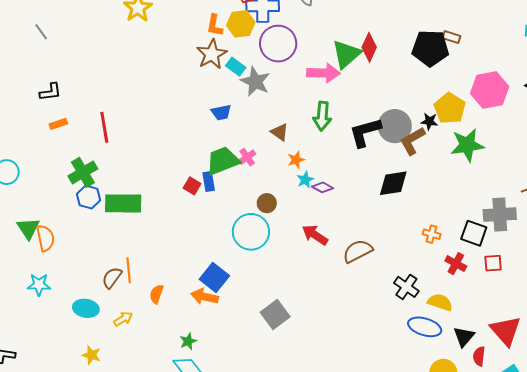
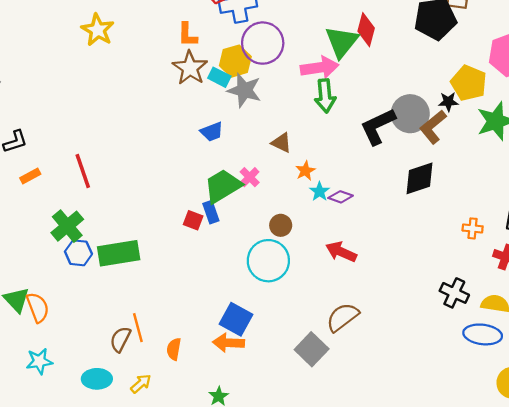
yellow hexagon: (241, 24) -> (235, 61), moved
green arrow: (322, 116) -> (325, 96), moved
brown semicircle: (358, 251) -> (343, 317), moved

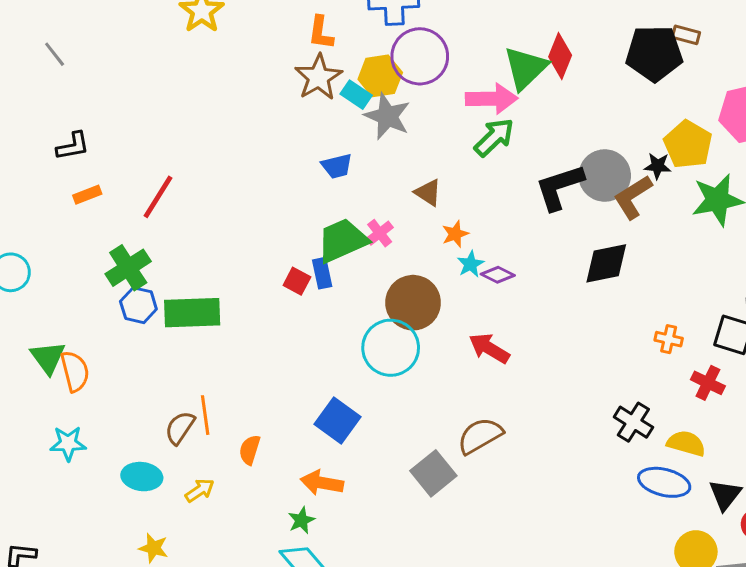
green arrow: (325, 96) -> (494, 137), turned -136
red line: (83, 171) -> (158, 197), turned 44
brown circle: (281, 225) -> (413, 303), size x1.8
orange arrow: (228, 343) -> (322, 483), moved

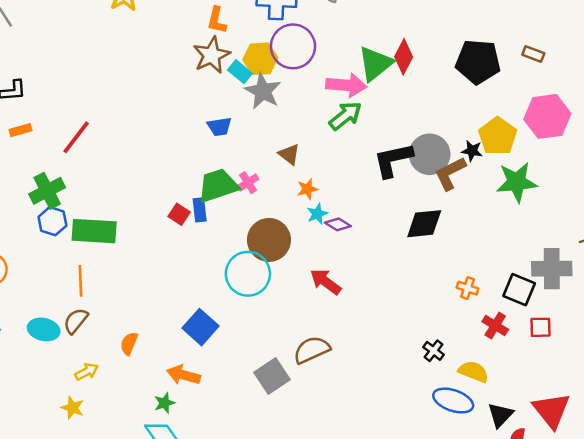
brown rectangle: (686, 35) -> (533, 54), moved
orange line: (205, 415) -> (81, 281), moved
black cross: (633, 422) -> (434, 351), size x0.7
cyan ellipse: (142, 477) -> (44, 329), moved
yellow star: (154, 548) -> (73, 408), moved

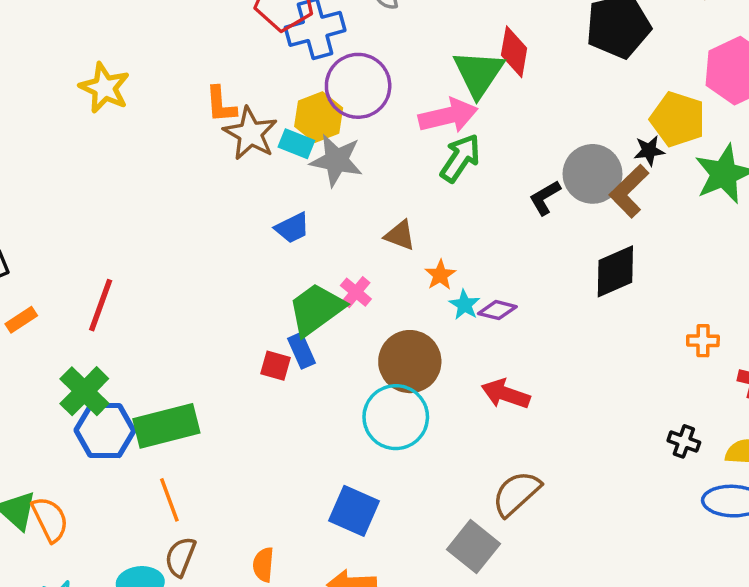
orange L-shape: (217, 20) -> (221, 105), moved
black L-shape: (393, 160) -> (545, 198), size x0.6
blue hexagon: (52, 221) -> (105, 430), size x1.4

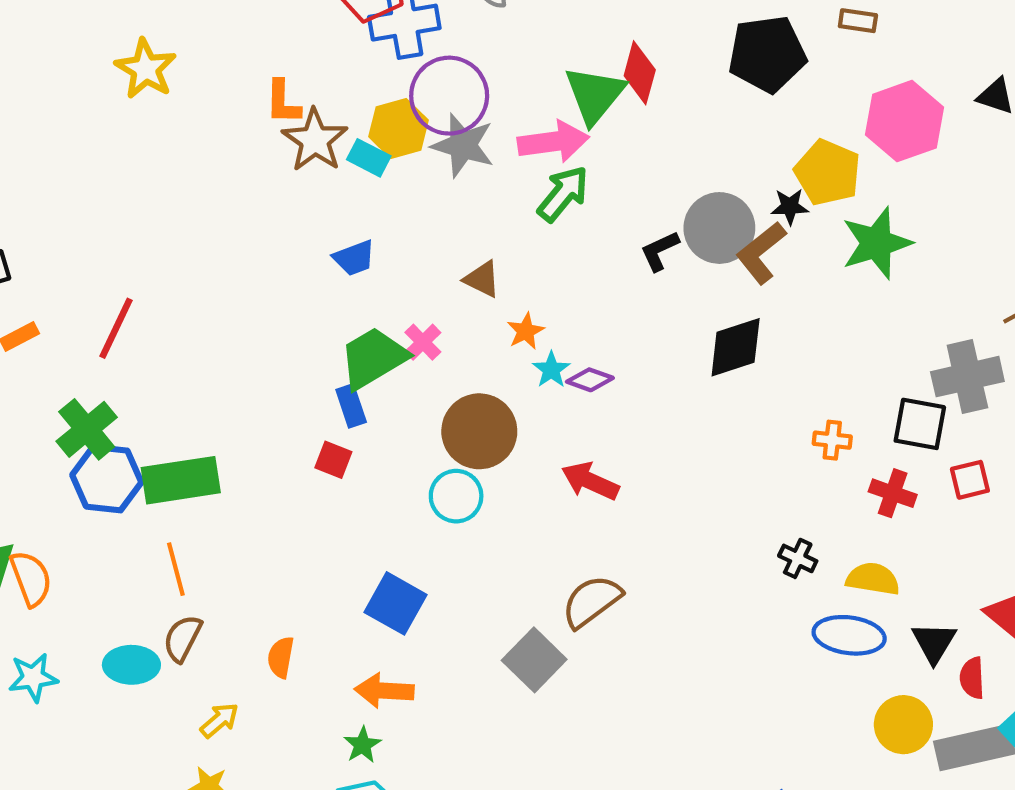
gray star: (336, 160) -> (463, 145), moved
red square: (276, 366) -> (333, 460), moved
cyan circle: (396, 417) -> (456, 496), size x0.7

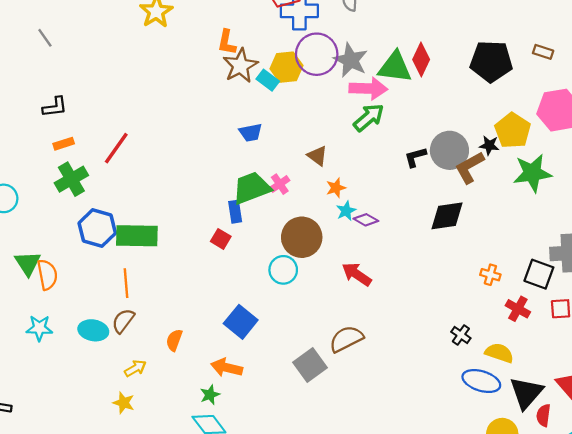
green triangle: (595, 95) -> (395, 67), turned 48
gray star: (463, 145) -> (351, 60), moved
green cross: (87, 429) -> (71, 179), moved
black triangle: (934, 642) -> (526, 393), size x1.4

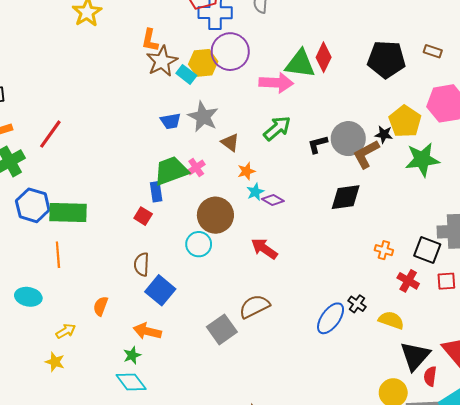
gray star: (351, 60) -> (203, 117), moved
green arrow: (369, 117) -> (277, 128), moved
brown semicircle: (123, 321) -> (142, 264), moved, turned -35
blue ellipse: (481, 381) -> (331, 318), moved, turned -72

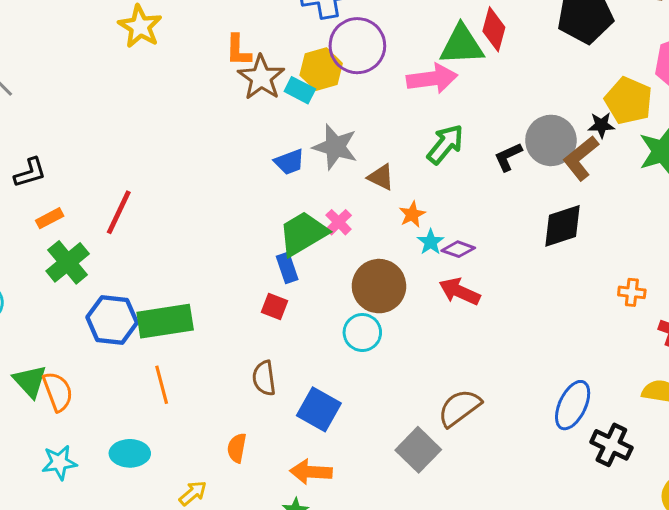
red arrow: (264, 249) -> (459, 291), moved
brown semicircle: (142, 264) -> (264, 378), moved
black cross: (357, 304) -> (611, 445), moved, size x1.5

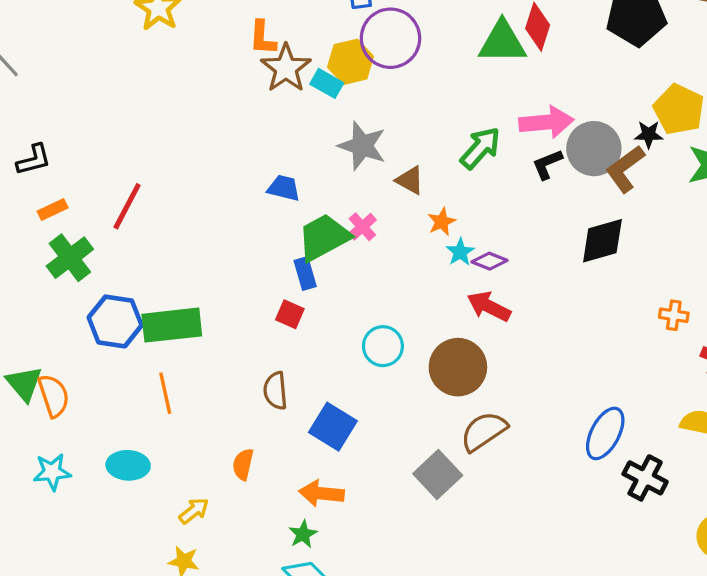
pink arrow: (432, 79) -> (546, 122), moved
blue trapezoid: (289, 162) -> (284, 188), moved, turned -148
brown circle: (379, 286) -> (458, 367), moved

